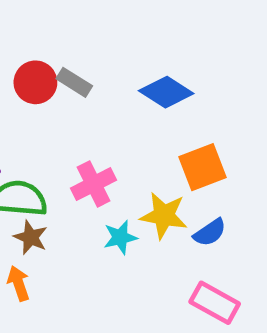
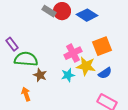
red circle: (35, 82) -> (62, 11), moved
pink cross: (94, 184) -> (73, 53), moved
brown star: (31, 237) -> (40, 75), moved

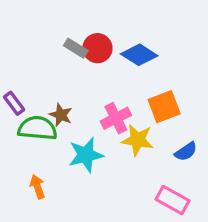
blue semicircle: (105, 73) -> (186, 152), moved
brown star: (40, 75) -> (61, 115), moved
cyan star: (68, 75) -> (86, 155), moved, size x1.5

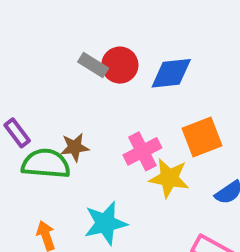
blue diamond: (139, 55) -> (171, 73), turned -39
brown star: (61, 115) -> (75, 147), turned -30
cyan star: (86, 155) -> (105, 223), moved

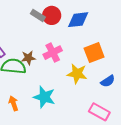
pink cross: (142, 151) -> (53, 53), moved
cyan star: (105, 223) -> (44, 97), turned 30

